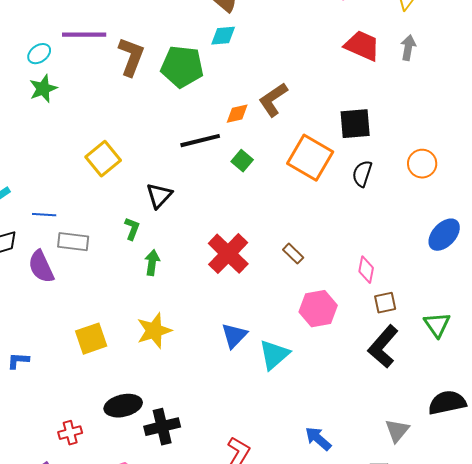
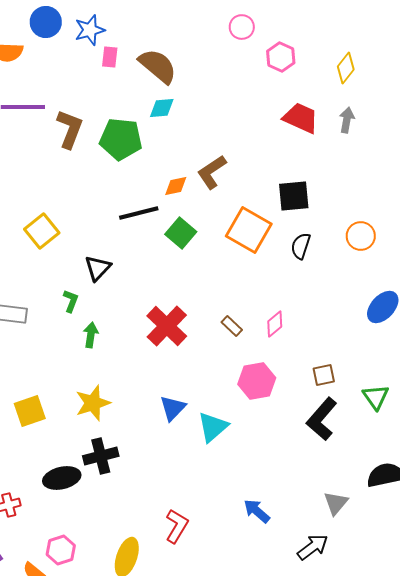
green square: (242, 161) -> (181, 233), size x1.4
pink diamond: (366, 270) -> (275, 324), moved, turned 40
black cross: (162, 427) -> (101, 456), moved

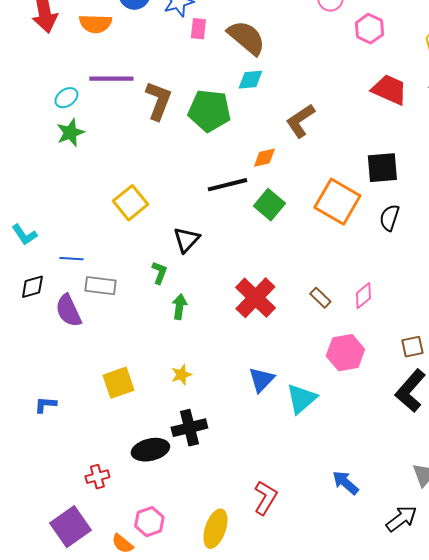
brown L-shape: (212, 172) -> (300, 121), moved
yellow star: (93, 403) -> (181, 375), size x0.6

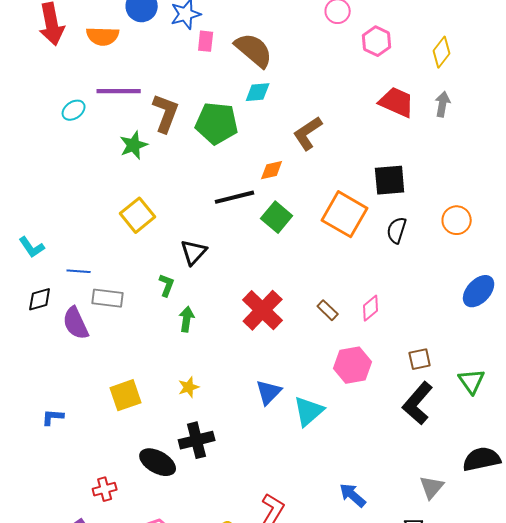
green star: (70, 133) -> (134, 145), moved
black ellipse: (150, 450) -> (158, 462), turned 42

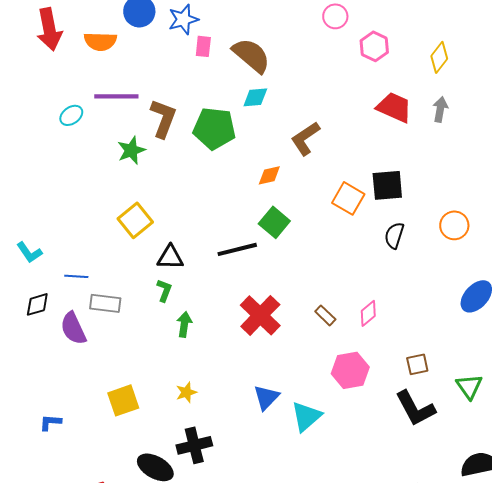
black line: (235, 197) -> (237, 249), moved
orange square: (345, 214) -> (348, 198), moved, size x0.7
black triangle: (194, 252) -> (170, 257), moved, turned 48
black L-shape: (418, 403) -> (415, 408), turned -69

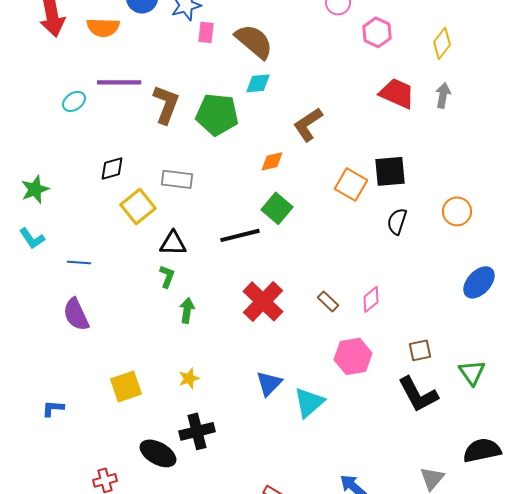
green star: (131, 150) -> (35, 189), moved
gray rectangle: (105, 303) -> (177, 179), moved
black diamond: (37, 304) -> (112, 168), moved

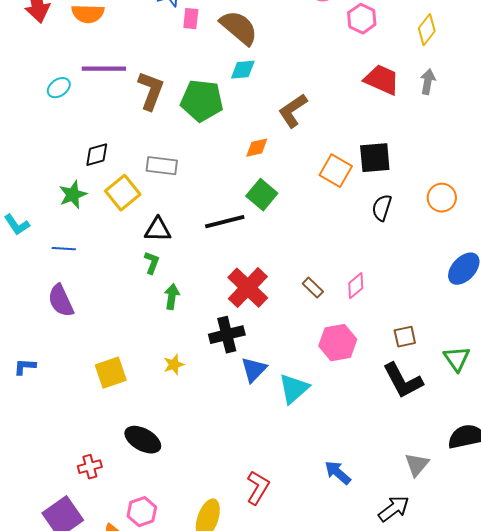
green star: (35, 189) -> (73, 195), moved
blue L-shape: (53, 408) -> (25, 367), moved
black cross: (197, 431) -> (227, 335), moved

